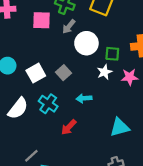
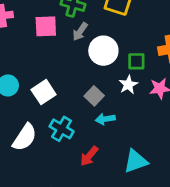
gray square: (63, 73) -> (94, 96), moved
cyan triangle: (120, 127) -> (136, 161), moved

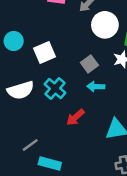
white semicircle: (25, 137) -> (21, 90), turned 30

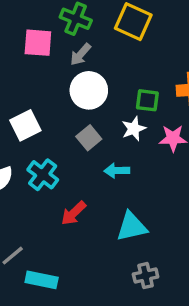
white circle: (105, 25) -> (89, 90), moved
cyan arrow: (96, 87) -> (117, 171), moved

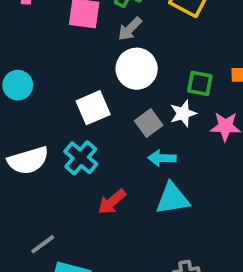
white square: (25, 125) -> (93, 108), moved
gray square: (89, 138) -> (149, 123), moved
cyan triangle: (132, 227) -> (172, 199), moved

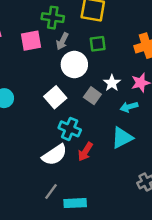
green square: (200, 83) -> (98, 44), moved
cyan cross: (81, 158) -> (70, 129), moved
cyan arrow: (162, 158) -> (129, 107), moved
white semicircle: (28, 160) -> (55, 155), moved

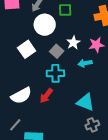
cyan cross: (70, 129) -> (55, 73), moved, turned -30
cyan triangle: (122, 138) -> (86, 102), moved, turned 42

